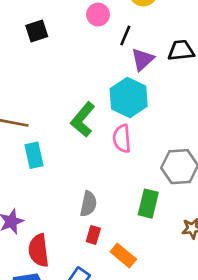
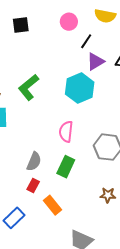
green L-shape: (83, 119) -> (29, 87), moved
pink semicircle: (122, 139) -> (66, 132), moved
green rectangle: (148, 204) -> (66, 167), moved

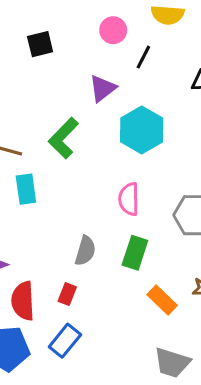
purple triangle: (95, 62) -> (103, 88), moved
red rectangle: (33, 185) -> (67, 294), moved
orange rectangle: (52, 205) -> (162, 300), moved

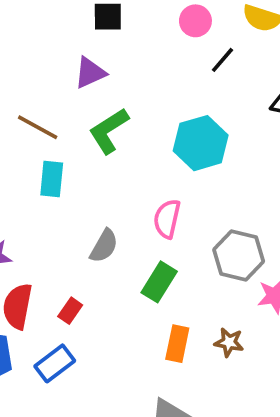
purple triangle: (103, 88) -> (90, 73), moved
gray semicircle: (85, 251) -> (104, 246), moved
orange rectangle: (162, 300) -> (177, 344), turned 44

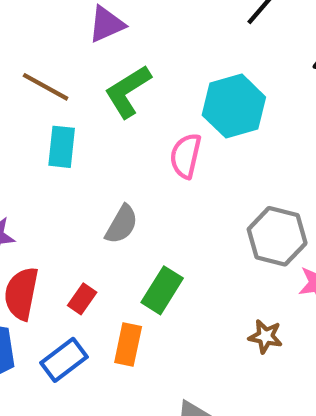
pink semicircle: (167, 219) -> (186, 156), moved
green rectangle: (159, 282) -> (162, 290), moved
orange rectangle: (177, 344) -> (128, 344), moved

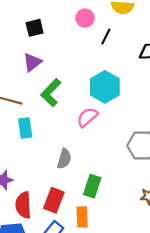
pink semicircle: (186, 156) -> (87, 117), turned 50
red rectangle: (82, 299) -> (54, 200), size x1.6

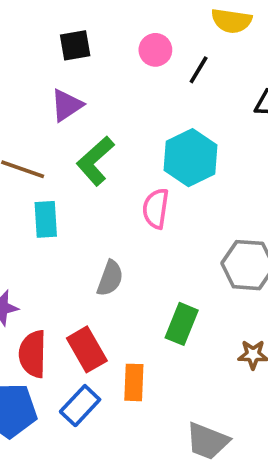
pink circle: (85, 18) -> (155, 50), moved
pink semicircle: (87, 117) -> (156, 209), turned -45
green rectangle: (92, 186) -> (182, 324), moved
red rectangle: (54, 200) -> (87, 349), turned -55

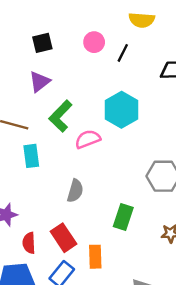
pink semicircle: (156, 209) -> (88, 139), moved, turned 65
red semicircle: (33, 354) -> (29, 243), size x0.7

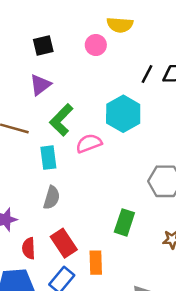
yellow semicircle: (142, 20) -> (120, 25), moved
black line: (123, 53) -> (147, 74), moved
cyan rectangle: (31, 156) -> (48, 158), moved
gray semicircle: (75, 191) -> (52, 198), moved

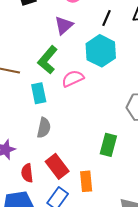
black line: (147, 74) -> (107, 18), moved
purple triangle: (40, 85) -> (64, 25), moved

